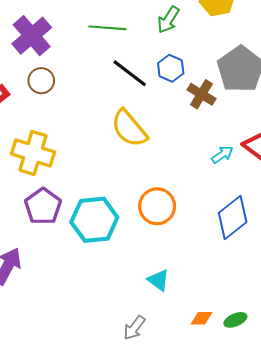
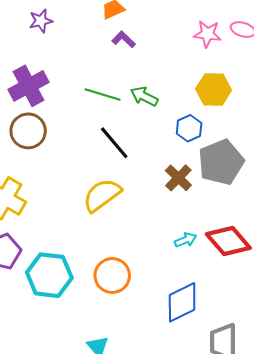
green arrow: (168, 20) -> (144, 96), moved, turned 72
blue hexagon: (171, 68) -> (189, 128), moved
brown circle: (41, 81) -> (28, 131), size x1.4
yellow semicircle: (129, 128) -> (102, 195), turned 81

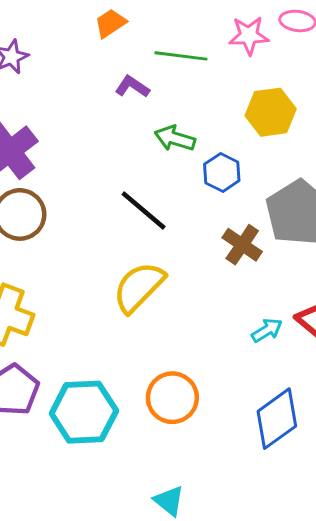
purple L-shape: (124, 39) -> (132, 87), moved
green line: (103, 94) -> (181, 56), moved
blue hexagon: (189, 128) -> (222, 172), moved

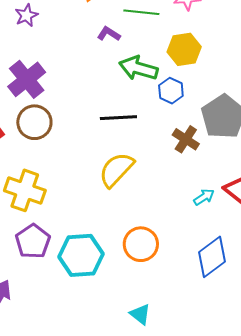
yellow hexagon: (271, 112) -> (184, 49), moved
green arrow: (175, 138) -> (138, 68), size x1.4
black line: (144, 210) -> (118, 118), turned -42

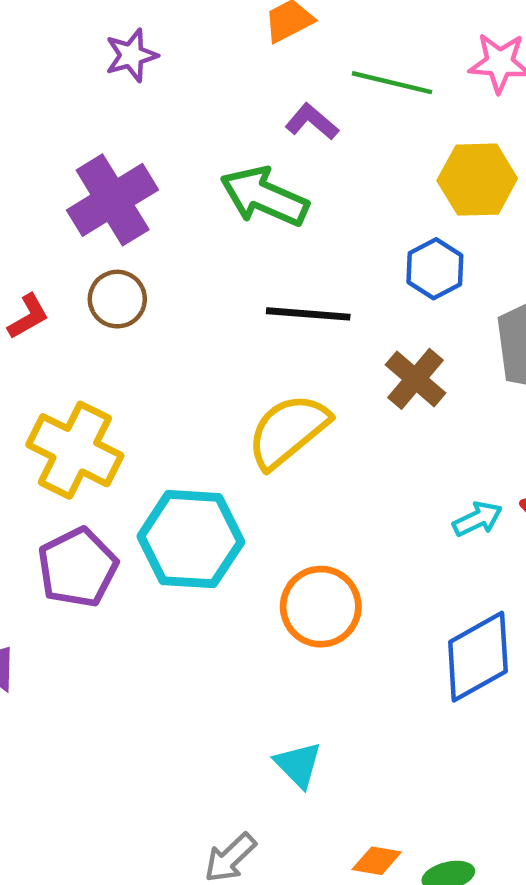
green arrow: (138, 68) -> (264, 197), moved
brown circle: (34, 122) -> (117, 299), size x0.7
brown cross: (186, 139) -> (416, 379), moved
cyan hexagon: (81, 255) -> (191, 539), moved

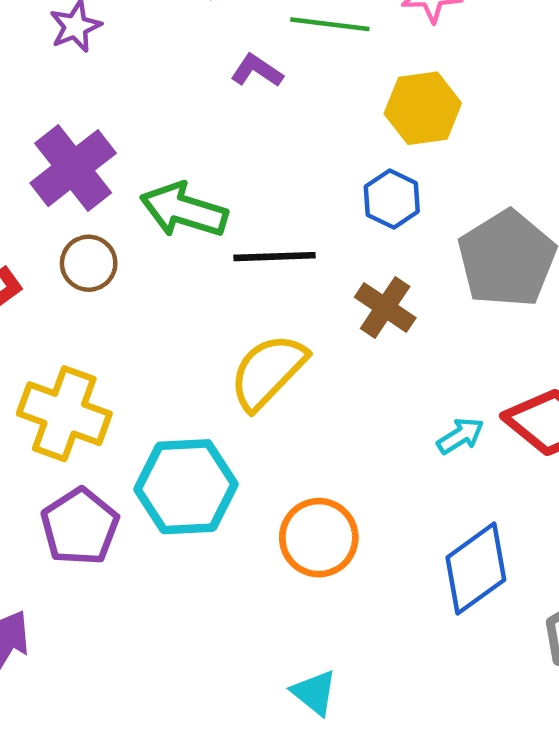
green arrow: (264, 197) -> (184, 210), moved

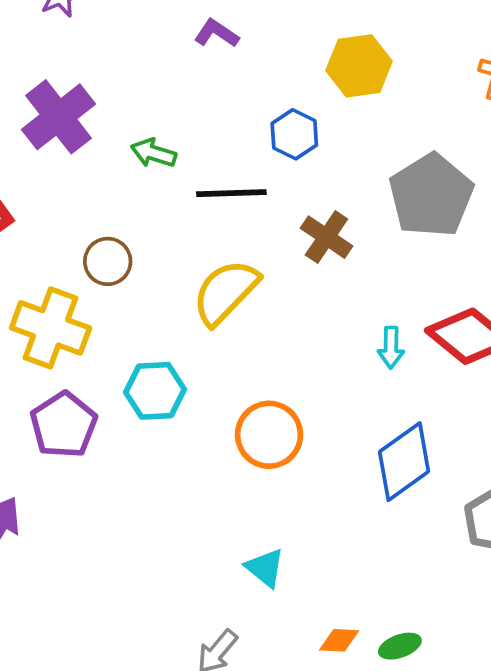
blue hexagon: (392, 199) -> (294, 134), moved
green arrow: (184, 210) -> (154, 153), size x0.6
brown circle: (89, 263) -> (108, 261), moved
cyan arrow: (460, 436) -> (391, 347), turned 123
cyan hexagon: (186, 487) -> (155, 391), size x0.7

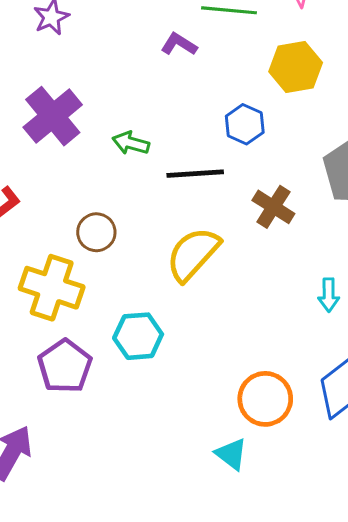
orange circle: (269, 435) -> (265, 399), moved
cyan triangle: (265, 568) -> (231, 454), moved

